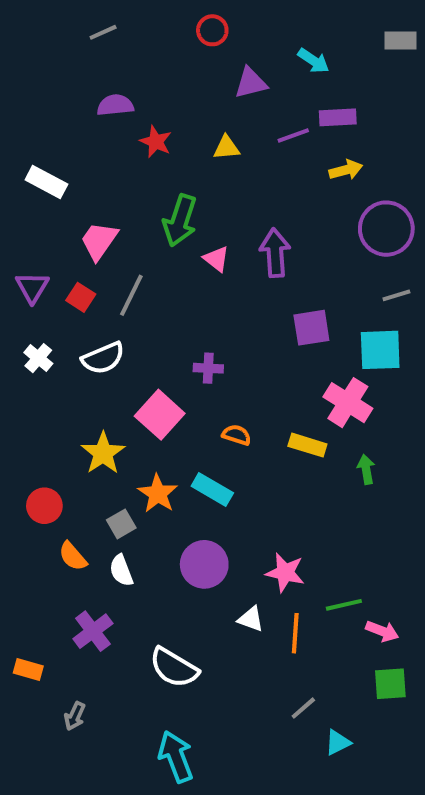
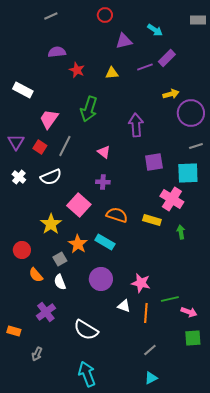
purple rectangle: (338, 117) -> (167, 58), turned -42
yellow arrow: (346, 170) -> (171, 94), moved
pink triangle: (216, 259) -> (104, 152), moved
orange semicircle: (237, 435) -> (117, 215), size x1.5
cyan triangle: (338, 742) -> (151, 378), moved

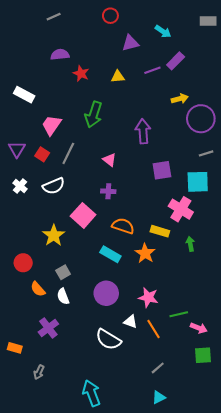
orange star: (78, 244) -> (145, 253), moved
orange line: (146, 313) -> (154, 329), turned -36
white semicircle: (86, 330) -> (108, 340), moved

